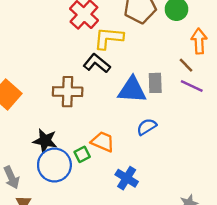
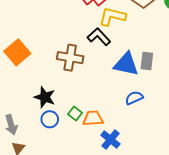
orange trapezoid: (103, 142) -> (93, 118), moved, turned -35
green square: (82, 154) -> (75, 114), turned -32
blue circle: (54, 165) -> (50, 119), size x0.6

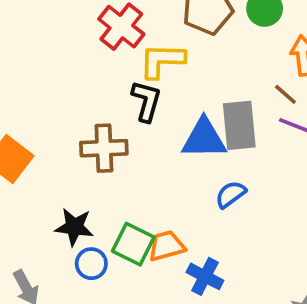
black L-shape: (99, 37) -> (146, 101), turned 70
gray rectangle: (147, 61) -> (239, 125), size x1.5
green square: (75, 114) -> (133, 244), size x1.6

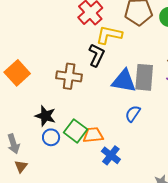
blue semicircle: (231, 194) -> (133, 114), turned -30

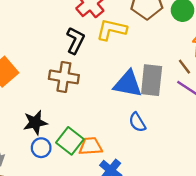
black L-shape: (97, 55) -> (75, 40), moved
blue semicircle: (133, 114) -> (137, 122), turned -66
black star: (45, 116) -> (35, 123), turned -30

